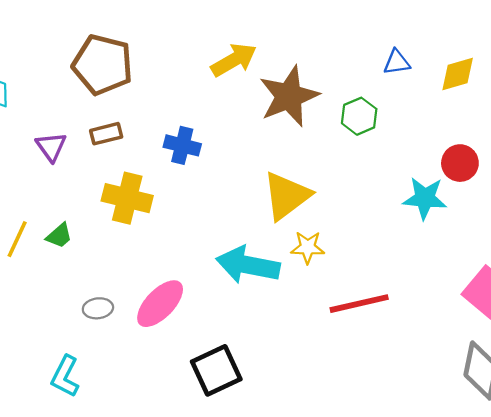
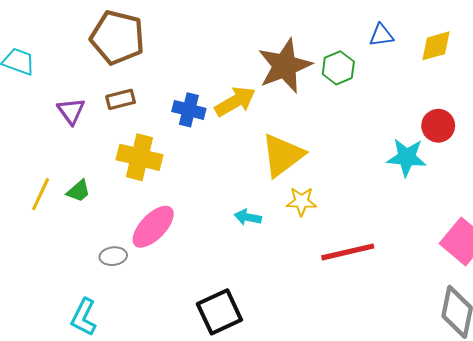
yellow arrow: (234, 60) -> (235, 102), moved
green hexagon: (359, 116) -> (338, 68), moved
cyan arrow: (248, 265) -> (248, 217), size x0.5
pink ellipse: (160, 304) -> (153, 227), moved

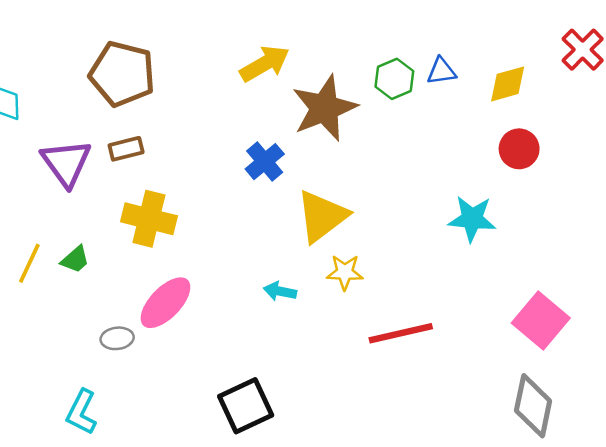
green hexagon: (338, 68) -> (394, 79), moved
yellow arrow: (235, 102) -> (265, 64), moved
blue cross: (189, 110) -> (265, 162), moved, turned 36
purple triangle: (71, 111) -> (66, 163), size x1.5
red circle: (438, 126) -> (519, 149), moved

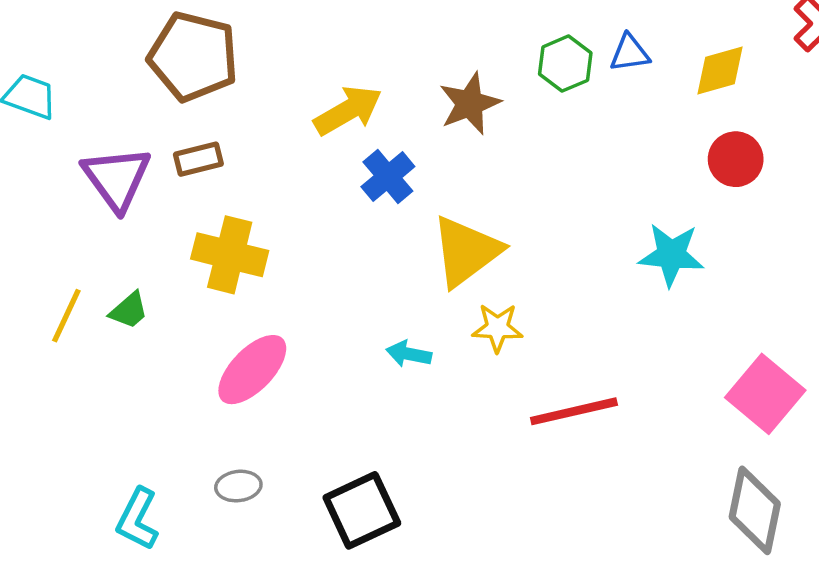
yellow arrow: (265, 64) -> (348, 110), moved
brown star: (324, 108) -> (470, 104), size x0.7
gray ellipse: (117, 338) -> (238, 486), moved

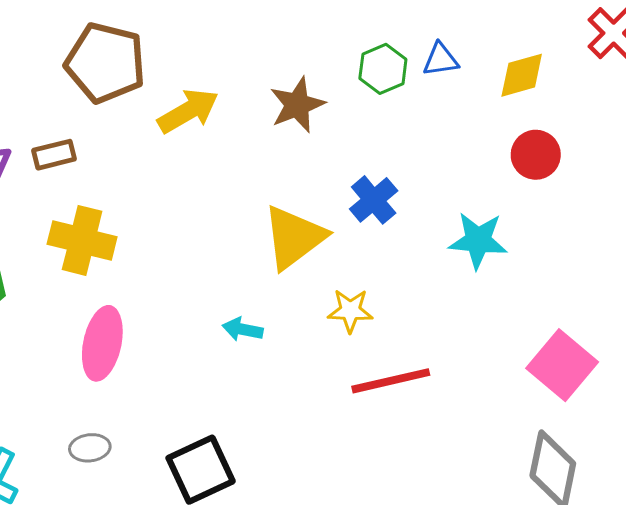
brown pentagon: (193, 57) -> (105, 63), moved
blue cross: (388, 177) -> (374, 200), moved
yellow star: (497, 328) -> (350, 311), moved
pink ellipse: (252, 370) -> (102, 343), turned -32

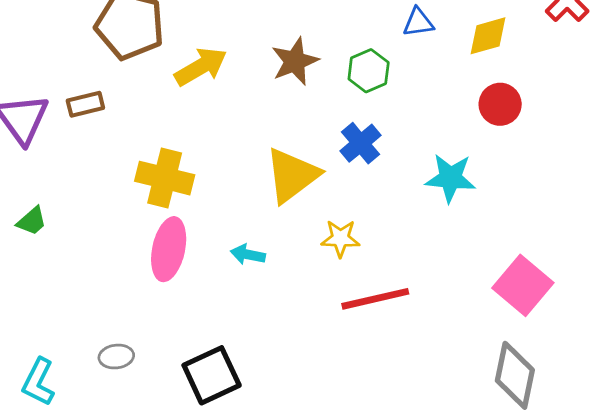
green hexagon: (383, 69) -> (369, 71), moved
yellow cross: (82, 240) -> (165, 178), moved
pink ellipse: (102, 343) -> (169, 249), moved

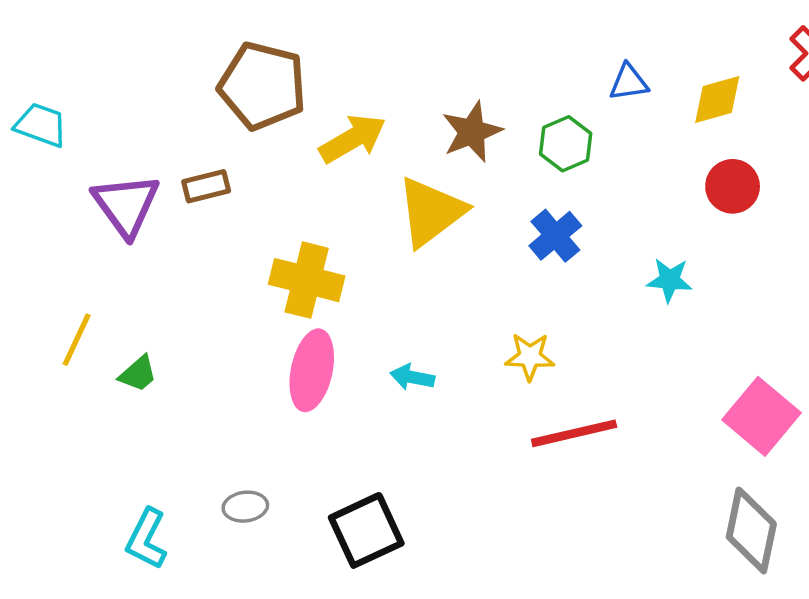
yellow triangle: (292, 175) -> (431, 212), moved
cyan star: (450, 178) -> (670, 280), size x0.7
green trapezoid: (32, 221) -> (138, 374), moved

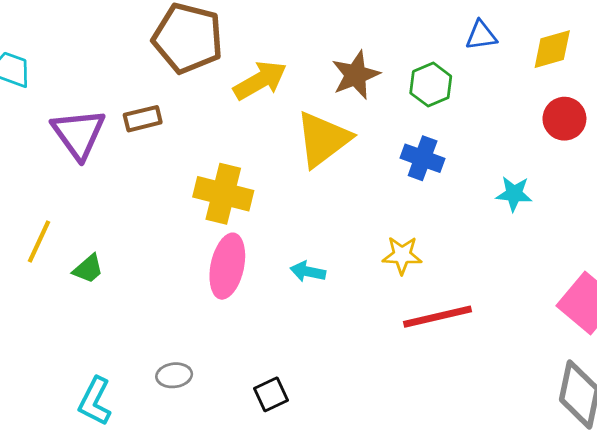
blue cross: (555, 236) -> (423, 158), turned -30
black square: (366, 530) -> (271, 394), size x0.6

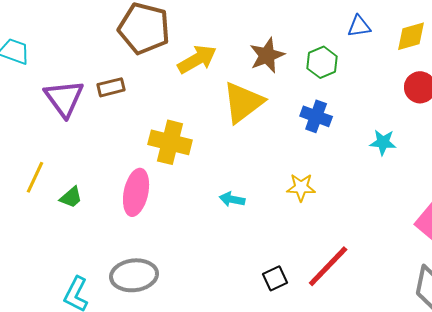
pink ellipse: (227, 266) -> (136, 192), moved
red line: (438, 317) -> (328, 266), moved, turned -33
gray ellipse: (174, 375) -> (134, 275), size x1.8
black square: (271, 394) -> (275, 278), moved

